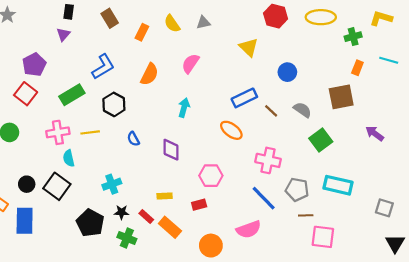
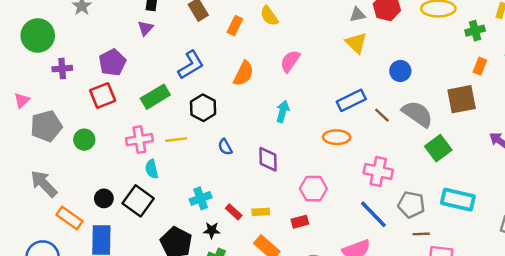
gray triangle: (203, 23) -> (357, 15), moved
red square: (26, 94) -> (103, 96), turned 30
gray semicircle: (302, 110) -> (417, 114), size x1.5
orange ellipse: (231, 130) -> (337, 137), turned -35
red rectangle: (146, 216) -> (234, 212), moved

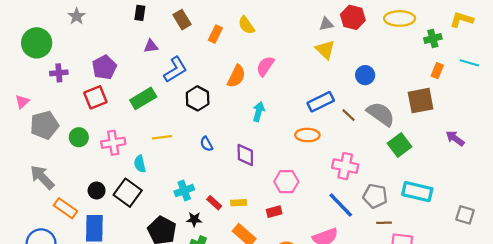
purple triangle: (146, 28) -> (151, 46), moved, turned 40
orange semicircle: (244, 73) -> (236, 76), moved
black hexagon: (203, 108) -> (198, 98), moved
pink cross: (139, 140) -> (113, 143), moved

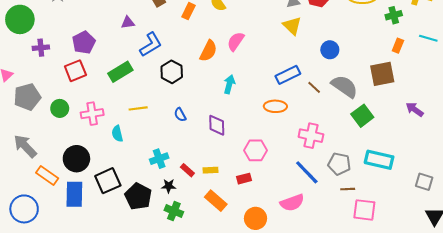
black circle: (97, 191) -> (76, 159), size x1.6
black square: (128, 193) -> (108, 181), moved, turned 30

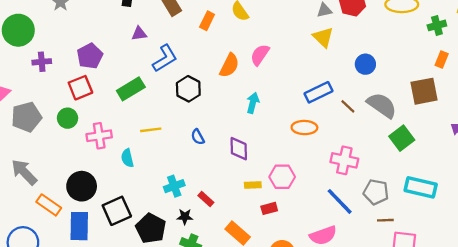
green circle: (60, 108) -> (68, 118), moved
yellow rectangle: (210, 170) -> (253, 185), moved

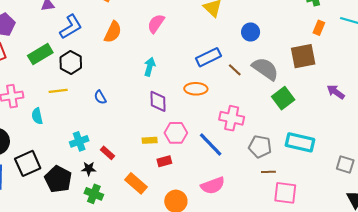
orange semicircle: (229, 65) -> (113, 32), moved
black hexagon: (188, 89) -> (71, 62), moved
purple diamond: (239, 149) -> (158, 101), moved
blue line: (340, 201) -> (211, 144), moved

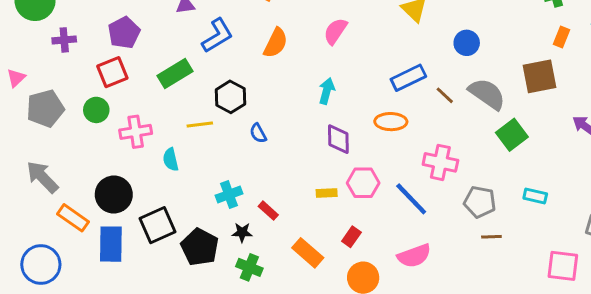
black hexagon: (71, 62) -> (230, 97), moved
cyan rectangle: (300, 142) -> (535, 196), size x0.6
red rectangle: (164, 161) -> (351, 237), moved, turned -40
pink square: (285, 193) -> (563, 266), moved

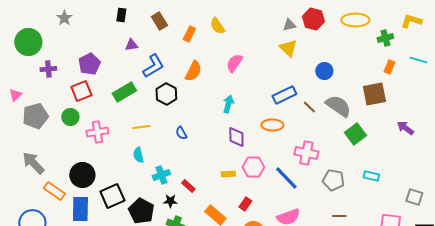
black hexagon: (230, 97) -> (166, 94), moved
cyan semicircle: (171, 160) -> (138, 155), moved
brown line: (491, 237) -> (339, 216), moved

